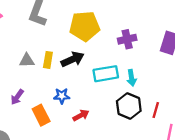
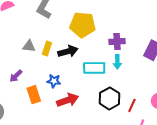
cyan arrow: (132, 78) -> (117, 62), moved
red arrow: (81, 115) -> (68, 100), size x1.5

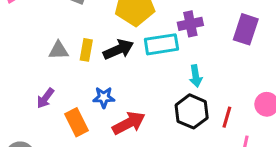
cyan arrow: (117, 62) -> (196, 76), moved
cyan rectangle: (94, 68) -> (161, 44), moved

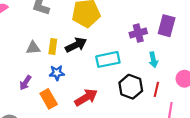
purple cross: (190, 24) -> (138, 33), moved
cyan rectangle: (161, 44) -> (108, 59), moved
cyan arrow: (196, 76) -> (153, 60), moved
blue star: (104, 97) -> (57, 73), moved

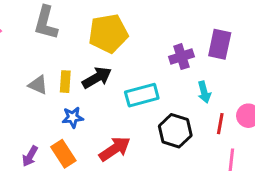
gray triangle: (33, 48) -> (38, 85), turned 32
purple arrow: (25, 83) -> (30, 156), moved
red line: (156, 89) -> (220, 124), moved

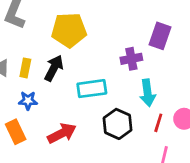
purple rectangle: (220, 44) -> (160, 36), moved
black arrow: (97, 78) -> (54, 68), turned -40
cyan arrow: (204, 92) -> (148, 93), size x1.4

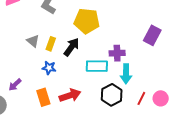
purple cross: (131, 59) -> (117, 53), moved
cyan arrow: (148, 93) -> (126, 74), moved
orange rectangle: (16, 132) -> (43, 97), moved

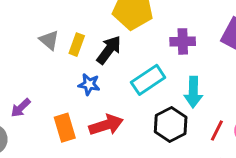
purple cross: (117, 53) -> (183, 41), moved
cyan rectangle: (97, 66) -> (148, 80), turned -35
blue star: (49, 68) -> (89, 84), moved

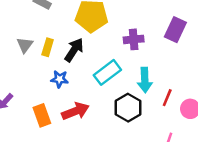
gray triangle: (49, 40) -> (25, 45), turned 30
red line: (217, 131) -> (167, 98), moved

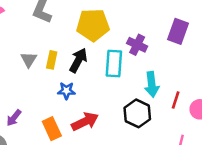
purple cross: (134, 39) -> (137, 45), turned 36
cyan rectangle: (107, 72) -> (114, 63), moved, turned -44

